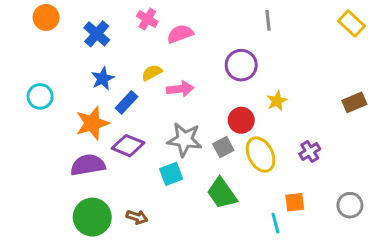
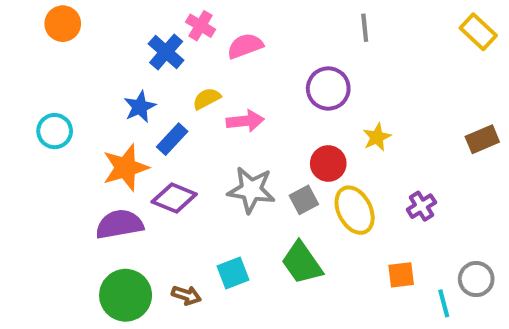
blue cross: (97, 34) -> (166, 52), moved
cyan square: (171, 174) -> (233, 273), moved
cyan line: (275, 223) -> (444, 303), moved

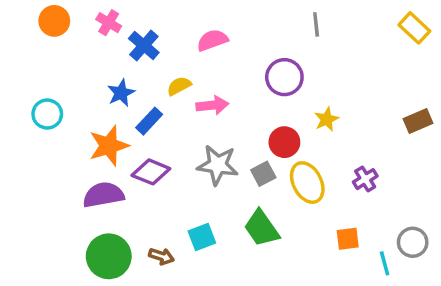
pink cross: (201, 26) -> (109, 23), moved

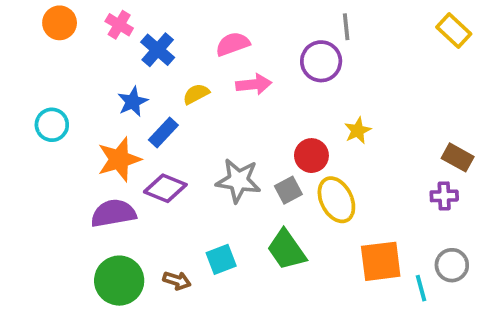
purple circle: (284, 77) -> (321, 61), moved
pink arrow: (212, 105) -> (254, 84), moved
brown rectangle: (418, 121) -> (458, 157), moved, turned 52
purple cross: (365, 179) -> (444, 196), moved, turned 30
orange square: (348, 239) -> (381, 261), size x1.6

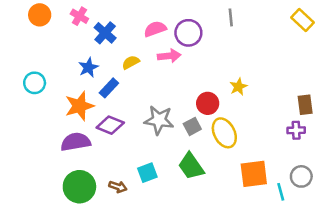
purple circle: (321, 61) -> (188, 33), moved
brown rectangle: (458, 157) -> (305, 105), turned 54

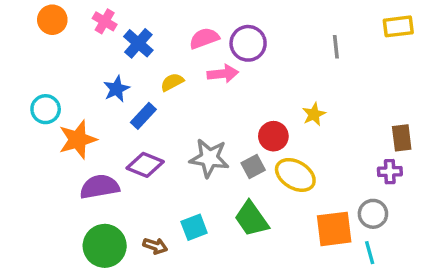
gray line: (231, 17) -> (336, 47), moved
yellow rectangle: (303, 20) -> (398, 26), turned -50
orange star: (79, 106) -> (78, 140), moved
yellow ellipse: (224, 133) -> (295, 175), turned -32
gray circle: (301, 176) -> (373, 214), moved

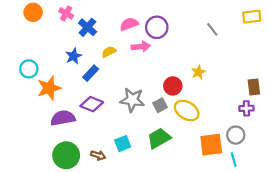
gray line: (336, 47) -> (212, 29), turned -32
green trapezoid: (251, 219) -> (159, 138), turned 95

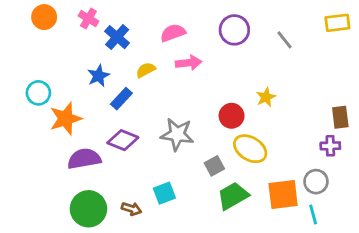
purple circle: (157, 27) -> (234, 30), moved
gray square: (160, 105) -> (214, 166), moved
green trapezoid: (159, 138) -> (233, 196), moved

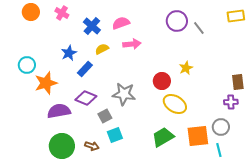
purple circle: (234, 30) -> (177, 21), moved
blue cross: (117, 37) -> (92, 26), moved
gray square: (214, 166) -> (105, 116), moved

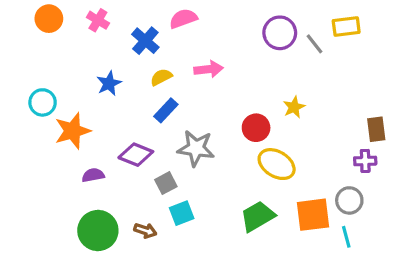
yellow rectangle: (236, 16) -> (346, 26), moved
pink semicircle: (121, 23) -> (183, 19), moved
blue rectangle: (85, 69) -> (166, 110), moved
purple semicircle: (59, 111) -> (93, 175), size x0.6

